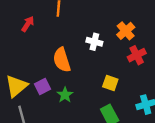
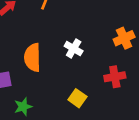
orange cross: (126, 31) -> (124, 38), moved
green star: (65, 95) -> (23, 107), moved

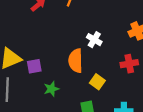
orange semicircle: (33, 57) -> (76, 61), moved

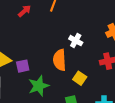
green star: (51, 89) -> (39, 86), size x1.5

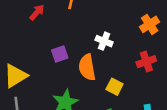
purple square: (23, 66) -> (60, 54), moved

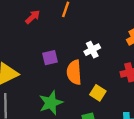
white cross: (104, 41) -> (92, 50), turned 35

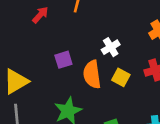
yellow square: (98, 93) -> (121, 77), moved

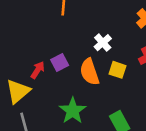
red arrow: (40, 15) -> (38, 70), moved

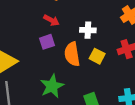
white cross: (103, 43) -> (88, 30), turned 35
red arrow: (38, 70) -> (51, 20), moved, turned 77

